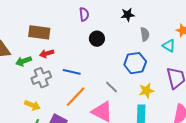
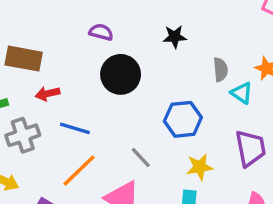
purple semicircle: (84, 14) -> (101, 32), turned -72
gray semicircle: (145, 34) -> (221, 70), moved
black circle: (97, 39) -> (121, 74), size x1.5
red arrow: (47, 53) -> (48, 94), moved

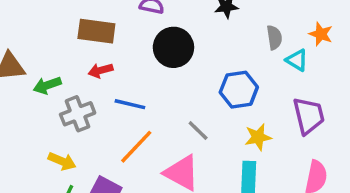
brown rectangle: (24, 59) -> (96, 31), moved

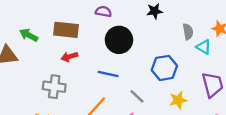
green arrow: (47, 85) -> (29, 35), moved, turned 48
blue line: (130, 104) -> (108, 74), moved
gray cross: (78, 114) -> (54, 87), turned 30

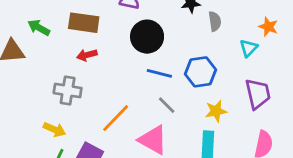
gray semicircle: (188, 32) -> (215, 21), moved
cyan triangle: (204, 47) -> (249, 48), turned 42
blue line: (108, 74) -> (159, 73), moved

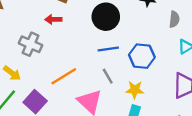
gray semicircle: (215, 21) -> (174, 19), moved
blue line: (159, 73) -> (108, 49), turned -36
yellow star: (216, 111) -> (135, 90), moved

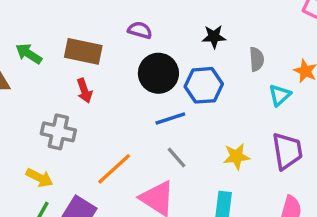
red arrow: (53, 19) -> (84, 91), turned -98
blue hexagon: (142, 56) -> (204, 85), moved
yellow star: (135, 90) -> (236, 156), moved

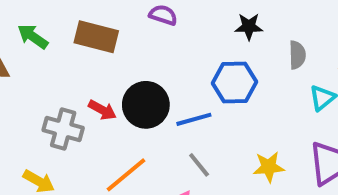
black circle: (158, 73) -> (146, 105), moved
red arrow: (84, 91) -> (102, 110), moved, turned -45

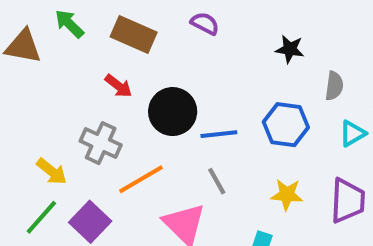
blue hexagon: (235, 82) -> (286, 125), moved
red arrow: (102, 110) -> (119, 86), moved
gray cross: (63, 129) -> (101, 143), moved

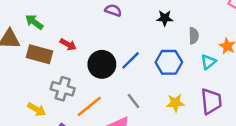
brown rectangle: (134, 34) -> (40, 54), moved
red arrow: (119, 86) -> (68, 44), moved
blue line: (219, 134) -> (131, 60), moved, turned -30

